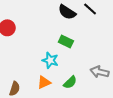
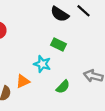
orange triangle: (44, 82) -> (23, 81), moved

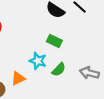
green semicircle: (63, 87) -> (59, 70), moved

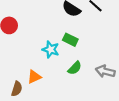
cyan star: (38, 61) -> (51, 49), moved

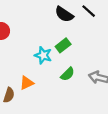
green rectangle: (70, 40) -> (63, 45), turned -64

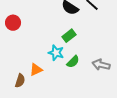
cyan star: (43, 55) -> (56, 53), moved

